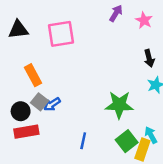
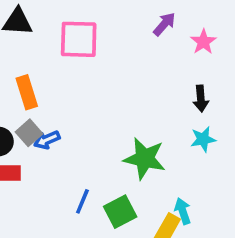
green square: (127, 141) -> (120, 212), moved

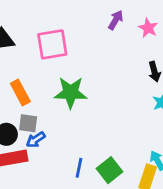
gray square: (29, 133) -> (28, 123), turned -30
blue arrow: (47, 140) -> (36, 140), moved
green star: (145, 158) -> (71, 93), moved

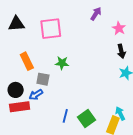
pink star: (148, 28) -> (119, 28), moved
green star: (71, 93) -> (62, 63), size x0.6
gray square: (28, 123) -> (43, 79), moved

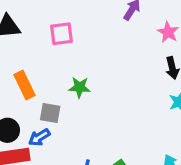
pink square: (51, 29) -> (61, 34), size x0.7

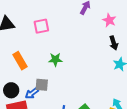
gray square: (50, 113) -> (42, 85), moved

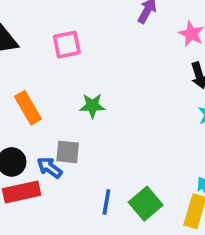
blue arrow: (32, 93) -> (50, 168), turned 72

